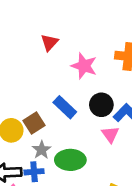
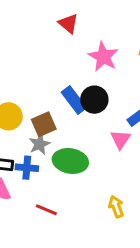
red triangle: (49, 42) -> (68, 24), turned -42
black circle: (101, 105) -> (94, 100), moved
brown square: (34, 123) -> (44, 124), moved

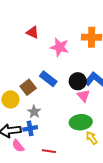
black circle: (94, 100) -> (78, 81), moved
brown square: (44, 124) -> (28, 87), moved
green ellipse: (70, 161) -> (81, 122), moved

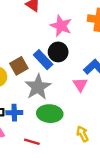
black circle: (78, 81) -> (58, 52), moved
gray star: (34, 112) -> (38, 87), moved, size x1.6
green ellipse: (81, 122) -> (50, 114), moved

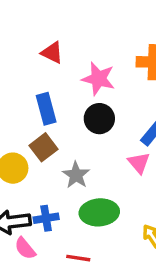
blue rectangle: (43, 60) -> (46, 109), moved, turned 36
gray star: (38, 87) -> (76, 175), size x0.7

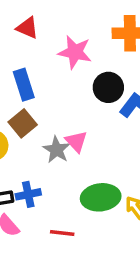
black circle: (99, 119) -> (108, 87), moved
pink triangle: (139, 163) -> (76, 141), moved
green ellipse: (99, 212) -> (101, 197), moved

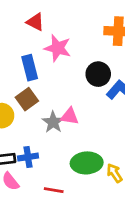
pink star: (75, 52) -> (58, 48), moved
pink triangle: (76, 141) -> (70, 116), turned -42

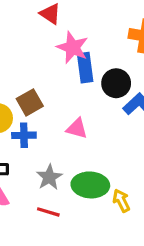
blue rectangle: (30, 68) -> (85, 68), moved
gray star: (53, 122) -> (49, 177), moved
blue cross: (28, 157) -> (24, 135), moved

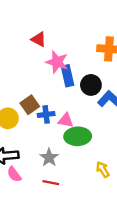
blue cross: (24, 135) -> (46, 114), moved
green ellipse: (90, 185) -> (78, 136), moved

